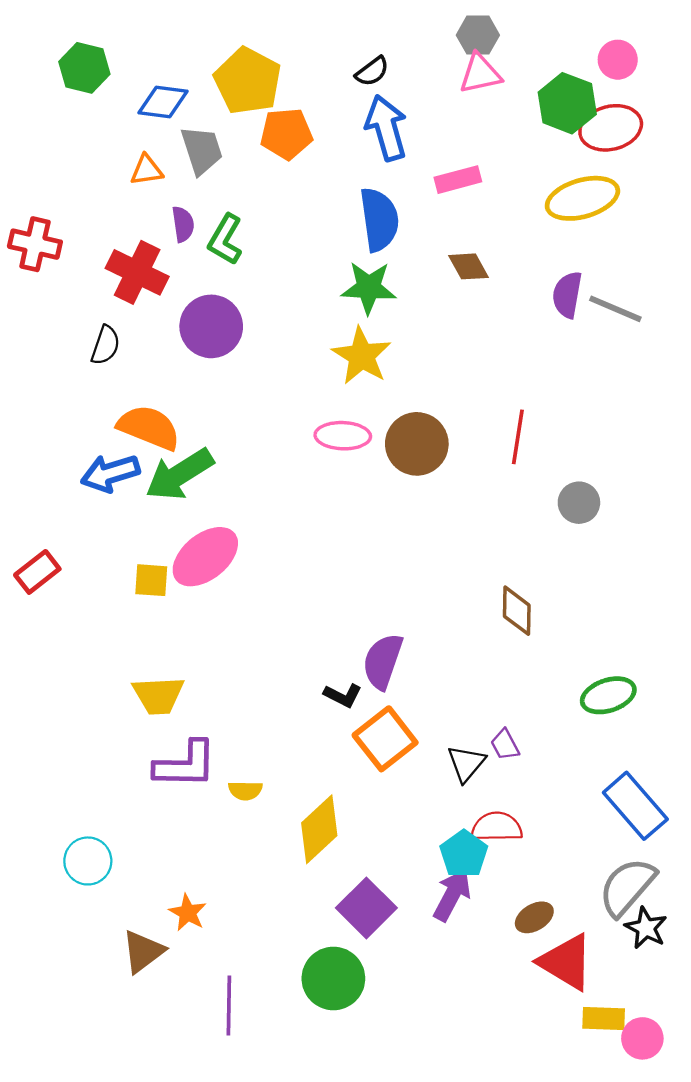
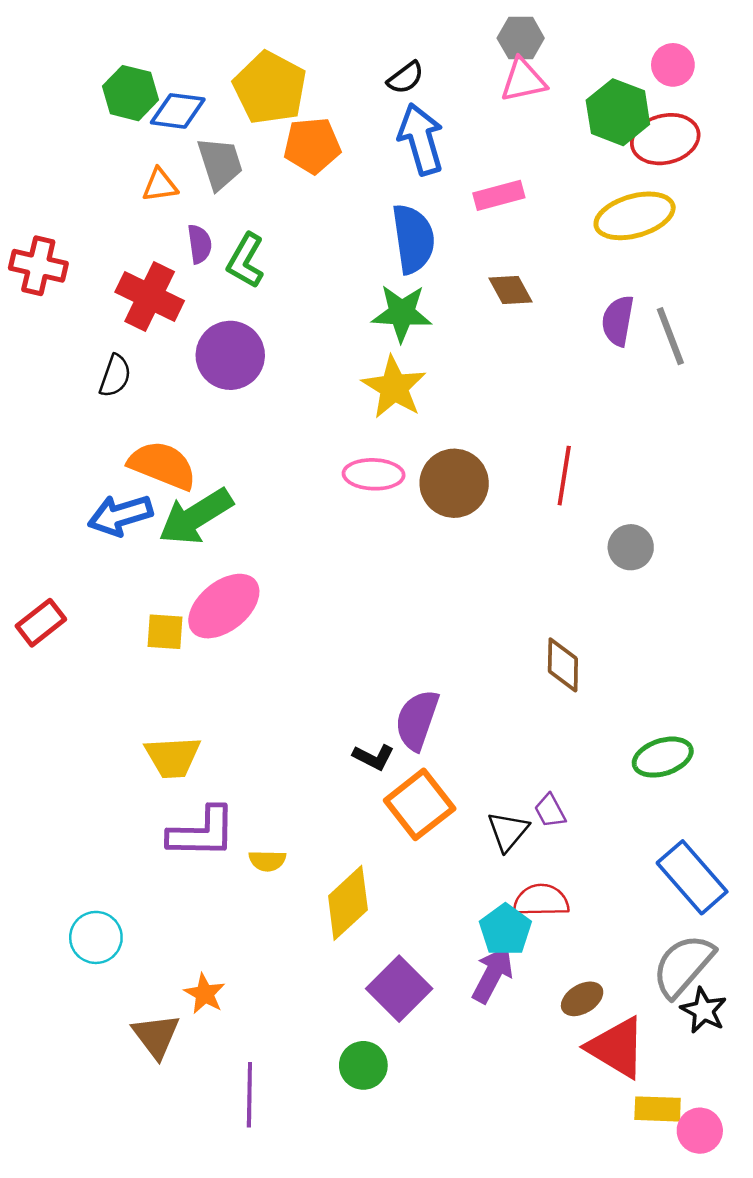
green hexagon: (84, 68) -> (130, 93), moved
gray line: (615, 309) -> (670, 336), turned 46
brown triangle: (143, 951) -> (156, 1036), turned -30
green circle: (333, 978) -> (363, 1065), size x0.7

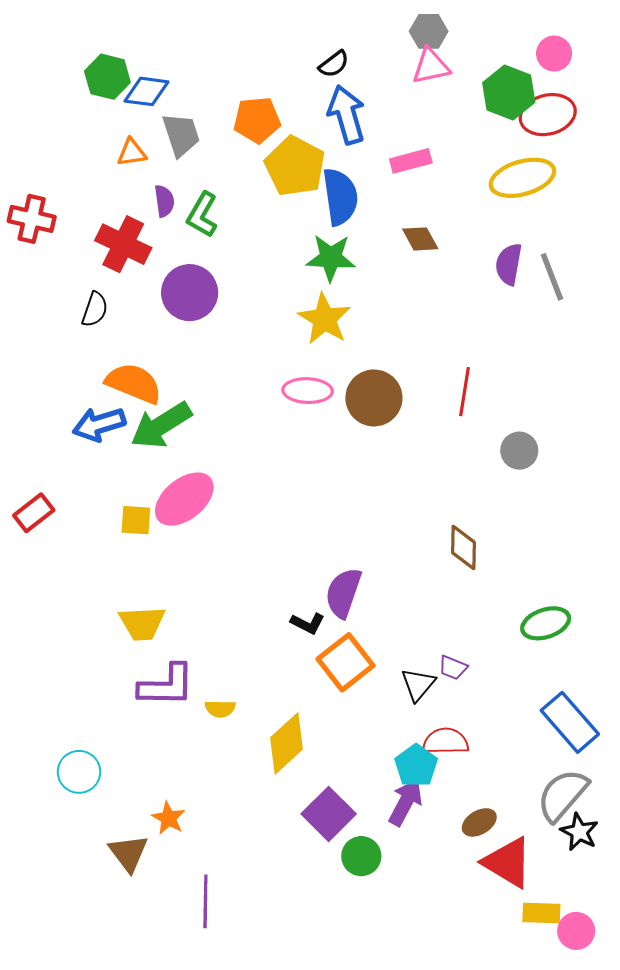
yellow pentagon: (270, 88) -> (295, 166), moved
purple trapezoid: (550, 811) -> (453, 668), turned -40
green circle: (363, 1065) -> (361, 856), moved

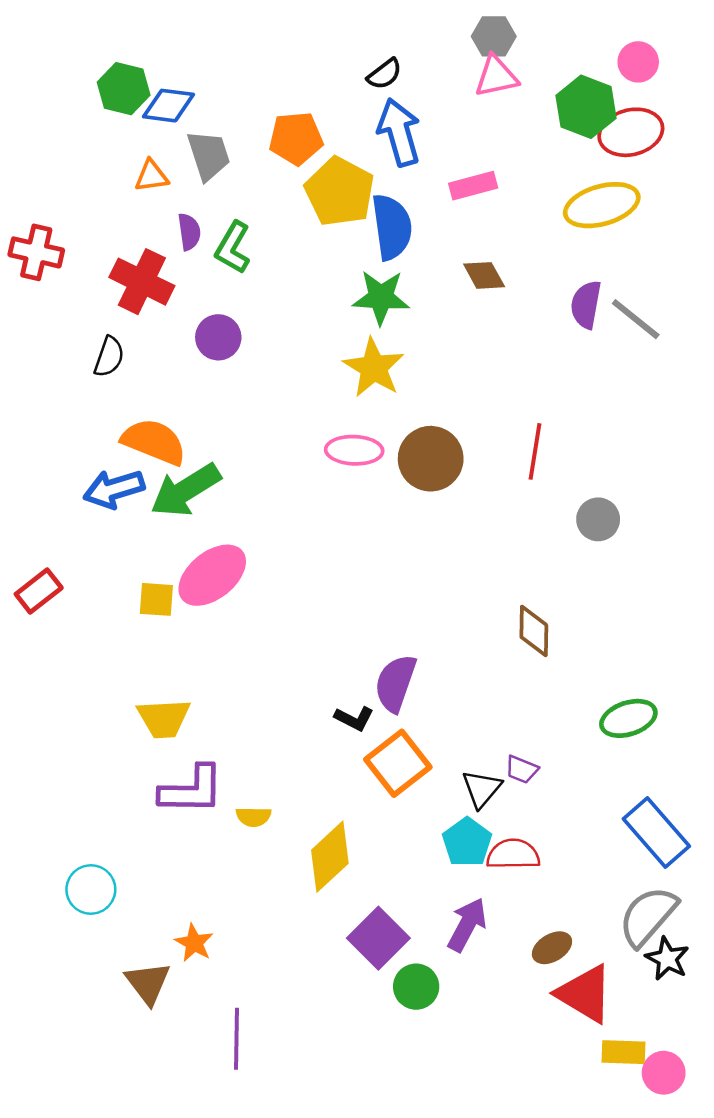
gray line: (552, 277) -> (636, 319), turned -30
purple circle: (190, 293) -> (218, 337), size x0.7
cyan pentagon: (416, 766) -> (467, 842), moved

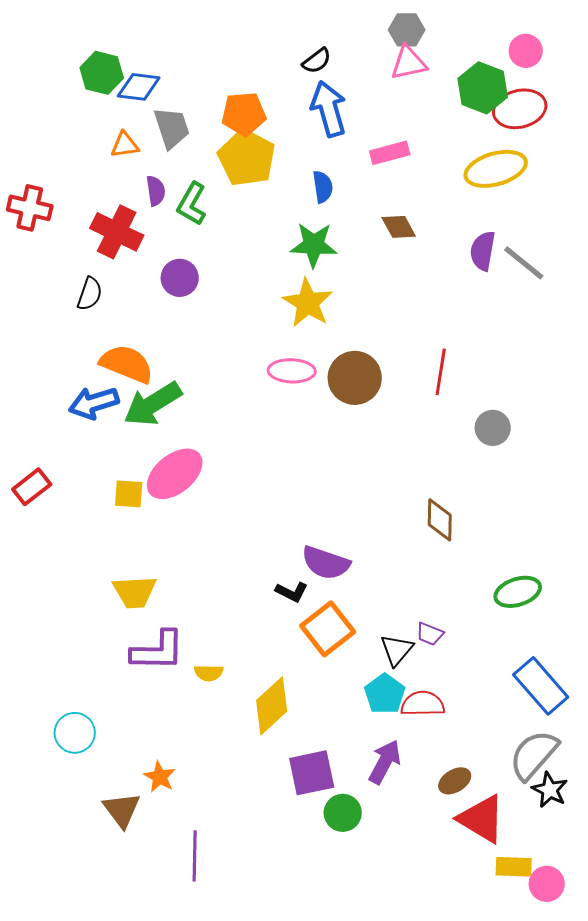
yellow pentagon: (340, 192) -> (247, 158), moved
blue semicircle: (392, 227) -> (323, 187), size x0.6
purple semicircle: (395, 683) -> (326, 563), turned -90
purple square: (378, 938) -> (312, 773), turned 33

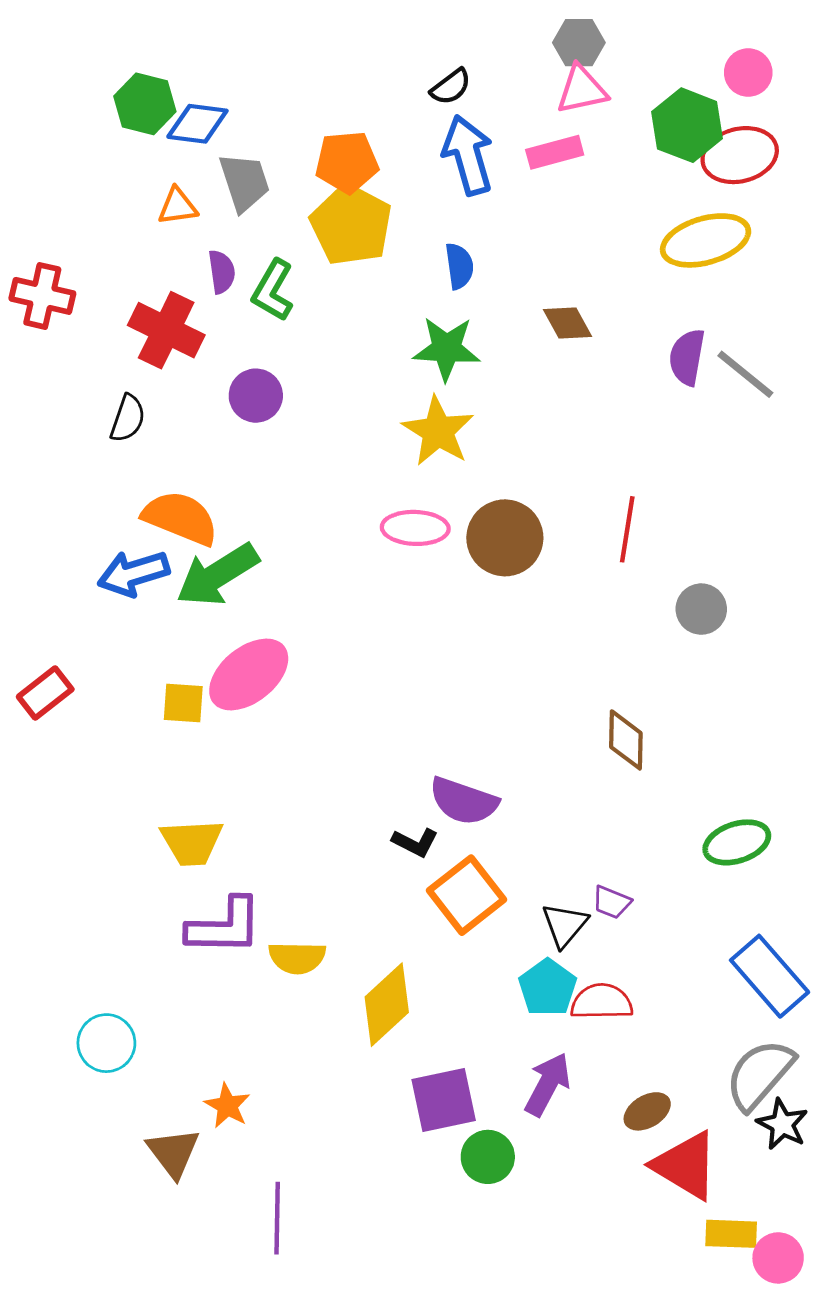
pink rectangle: (390, 153) -> (555, 152), moved
yellow semicircle: (209, 673) -> (297, 958), size x1.4

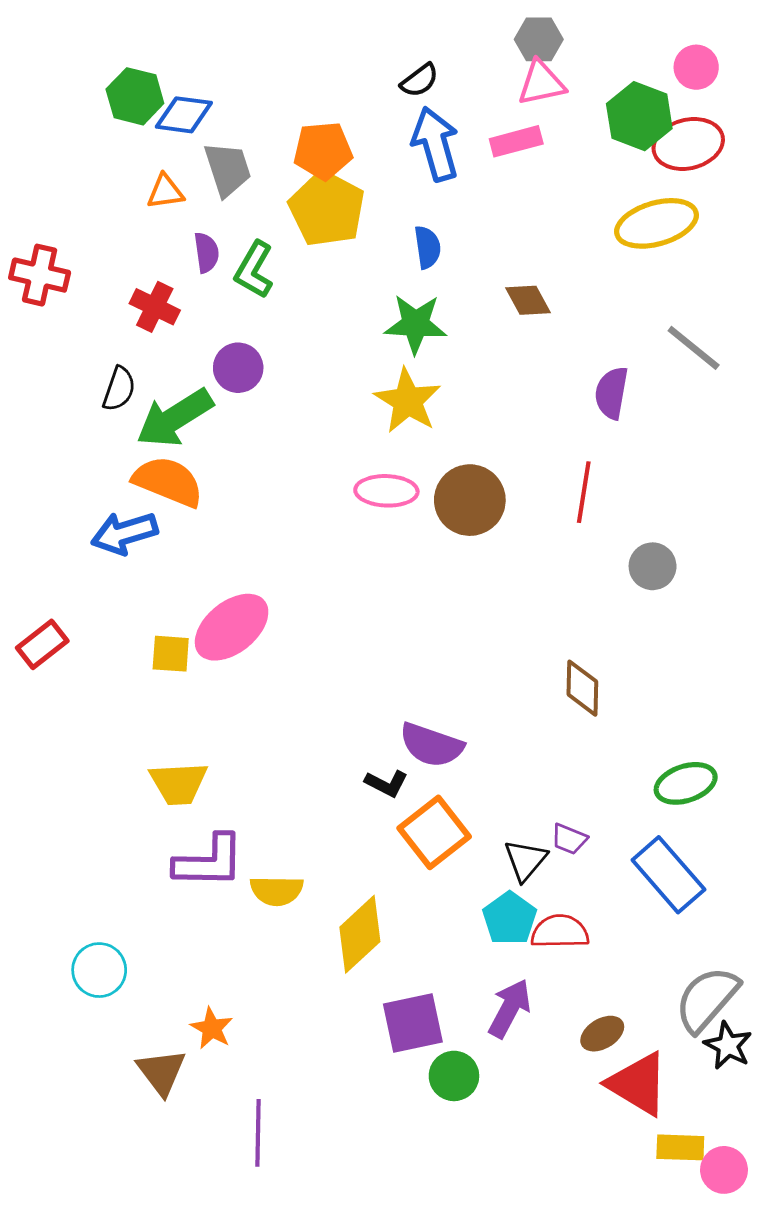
red cross: (166, 330) -> (155, 307), size x0.7
purple semicircle: (687, 357) -> (611, 393), moved
green arrow: (217, 575) -> (175, 418), moved
blue rectangle: (770, 976) -> (668, 875), moved

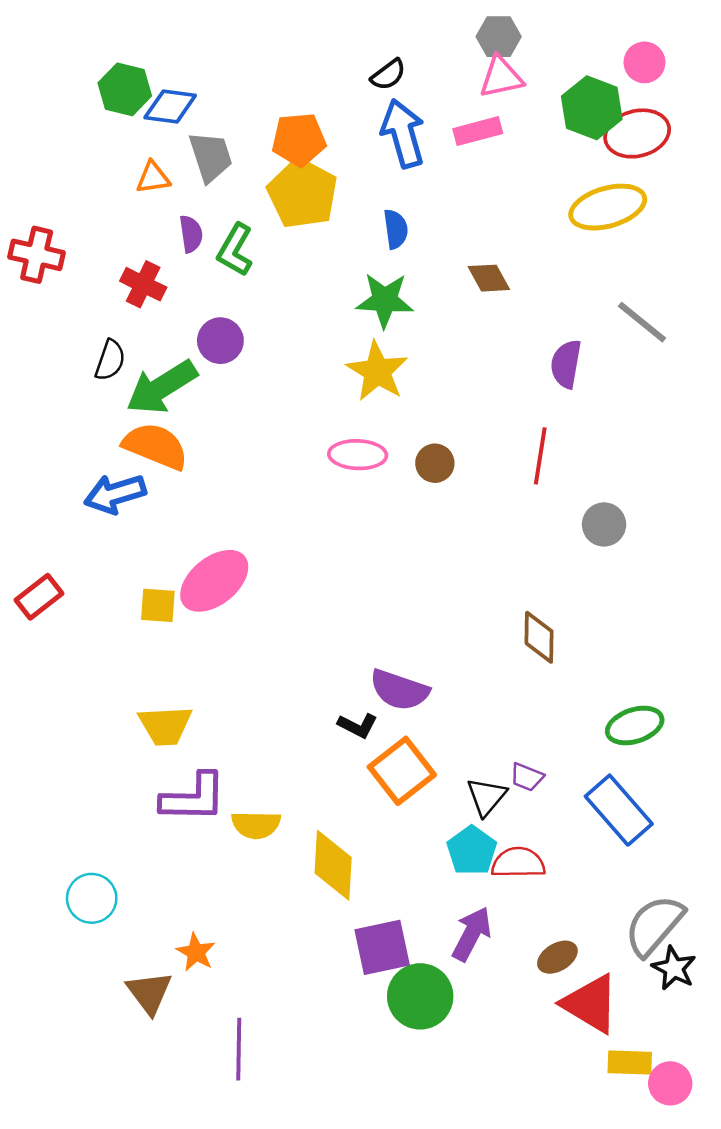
brown circle: (470, 500) -> (435, 463), size x0.6
yellow diamond: (360, 934) -> (333, 865), turned -44
green circle: (454, 1076) -> (420, 996), size x1.4

